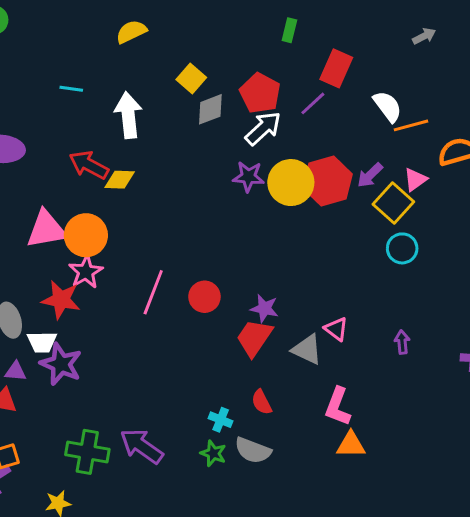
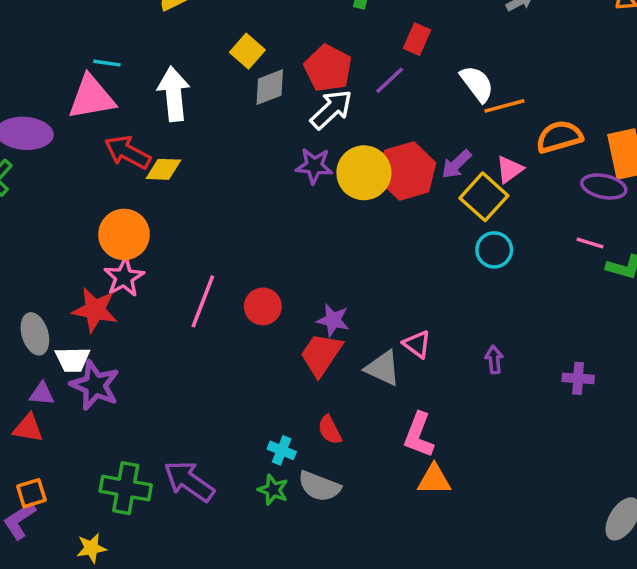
red rectangle: (336, 68) -> (417, 39), size x0.7
pink triangle: (46, 229) -> (91, 97), moved

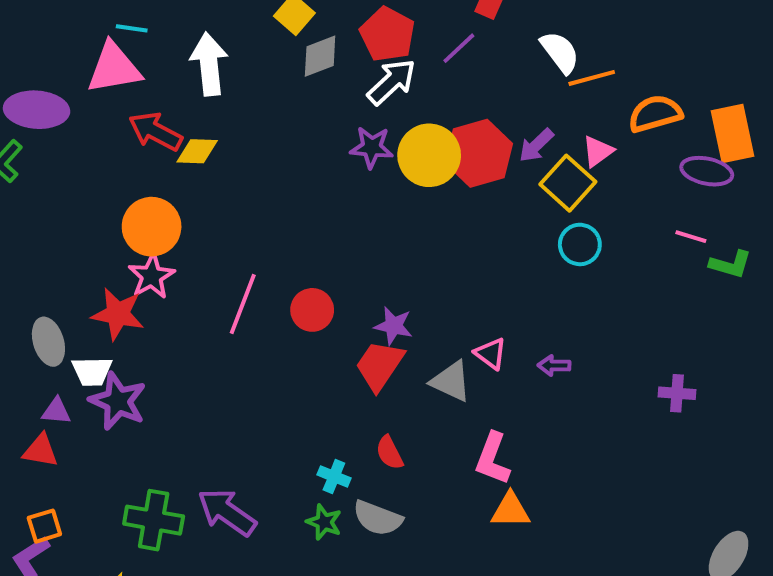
purple arrow: (494, 360) -> (554, 365), moved, turned -84

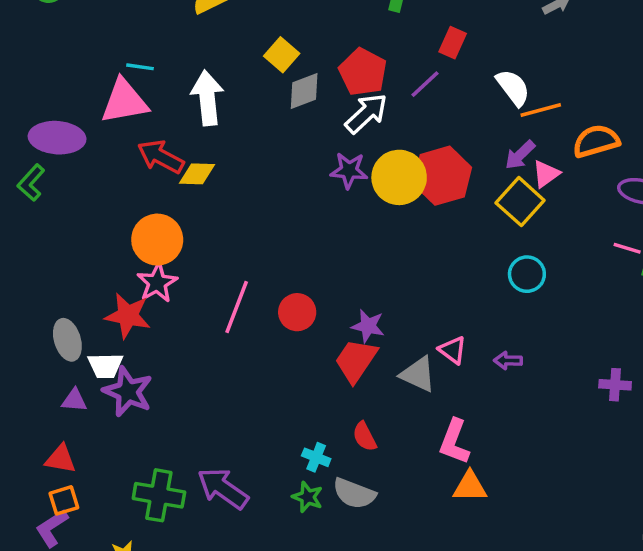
purple arrow: (536, 145) -> (520, 155), moved
cyan circle: (580, 244) -> (527, 274), moved
red triangle: (41, 451) -> (60, 459), moved

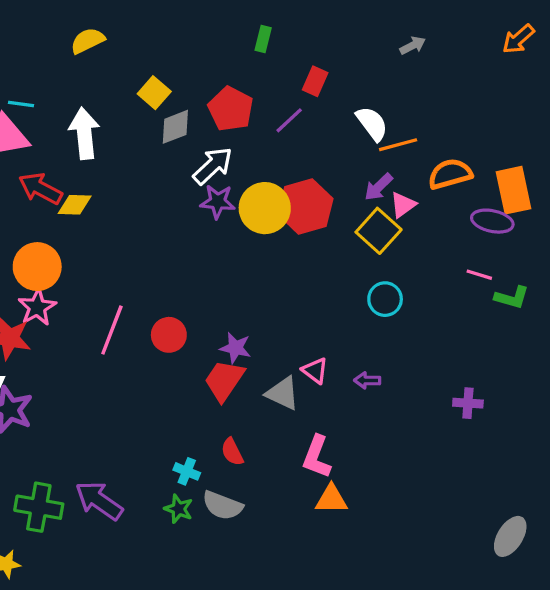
white arrow: (366, 113) -> (213, 166), moved

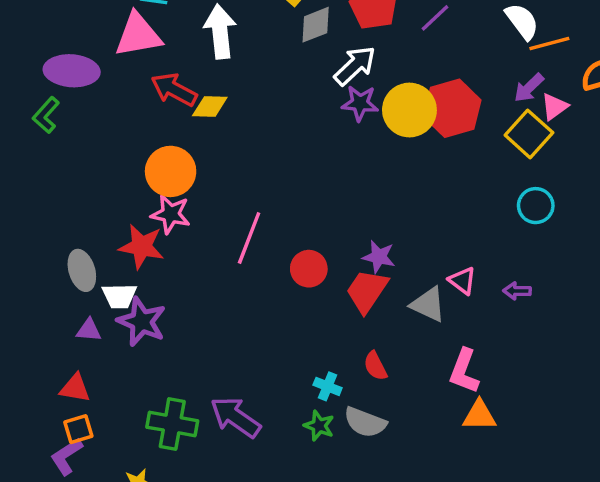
pink star: (37, 307) -> (171, 214), turned -30
red circle: (169, 335) -> (309, 269), moved

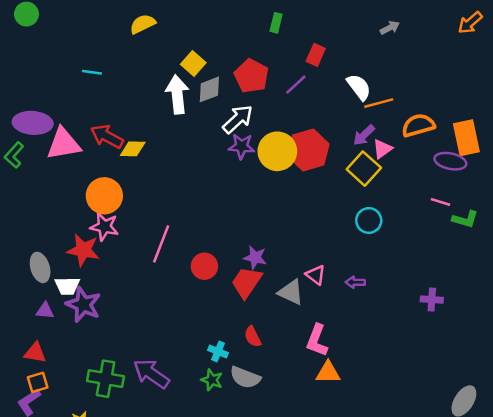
white arrow: (220, 32) -> (177, 94), moved
pink triangle: (138, 35) -> (64, 144), moved

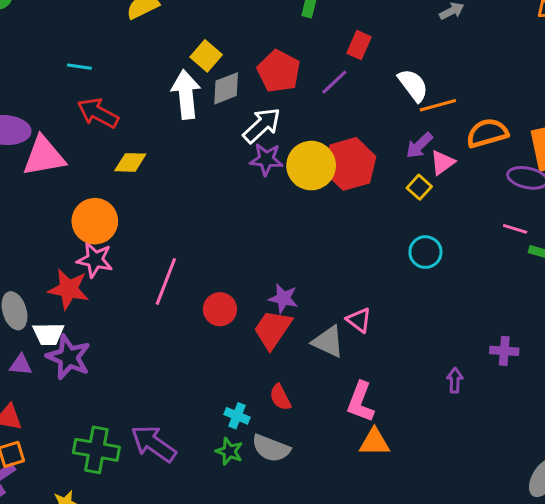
red arrow: (107, 136) -> (98, 113), moved
yellow square: (364, 169) -> (419, 187), size x0.6
purple arrow: (355, 282) -> (455, 380), moved, turned 90

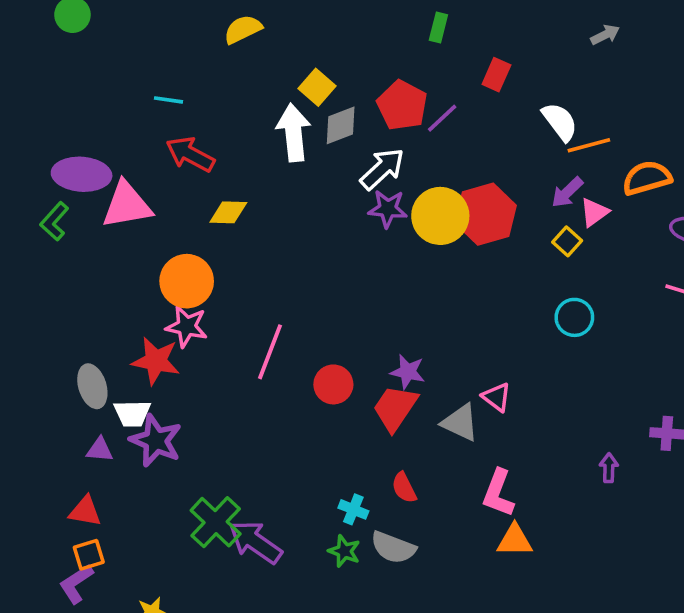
purple line: (334, 82) -> (442, 118), moved
green cross: (96, 450) -> (216, 522), moved, turned 33

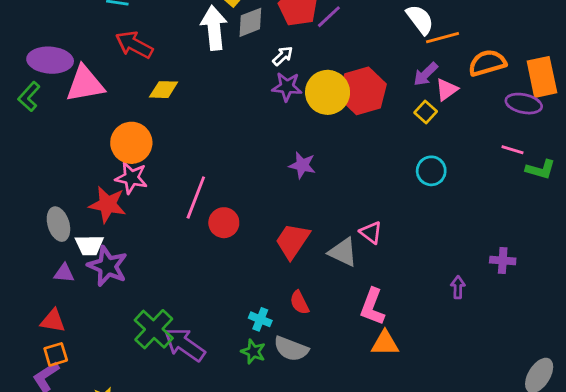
white arrow: (382, 169) -> (283, 56), size x0.6
purple star: (408, 372) -> (302, 165), moved
red circle: (333, 384) -> (224, 223), moved

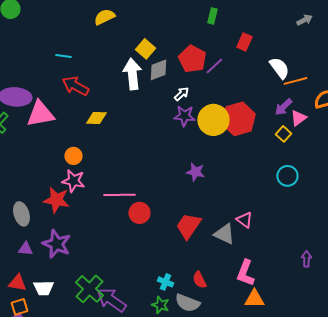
orange circle: (131, 143) -> (73, 156), size x0.6
pink line: (196, 197) -> (119, 195), turned 68
white trapezoid: (89, 245) -> (43, 288), moved
red semicircle: (299, 303) -> (199, 280), moved

